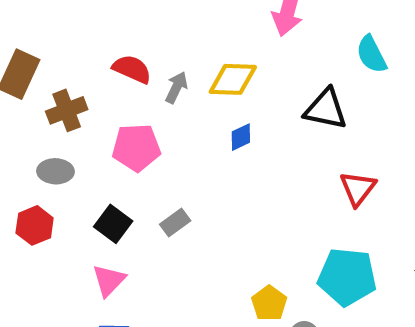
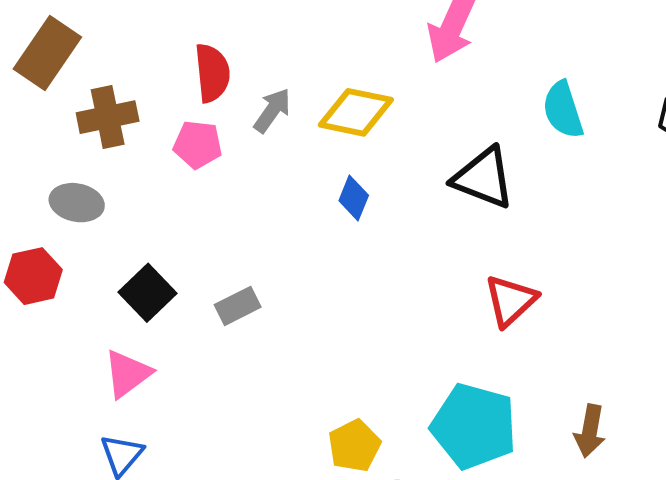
red semicircle: (132, 69) -> (212, 73), turned 51
blue diamond: (241, 137) -> (354, 198), turned -52
pink pentagon: (136, 148) -> (198, 145), moved, size x0.7

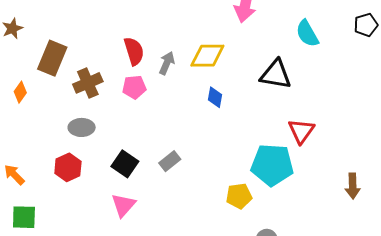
cyan pentagon: (474, 426) -> (272, 165), moved
yellow pentagon: (354, 446) -> (239, 196), moved, turned 30

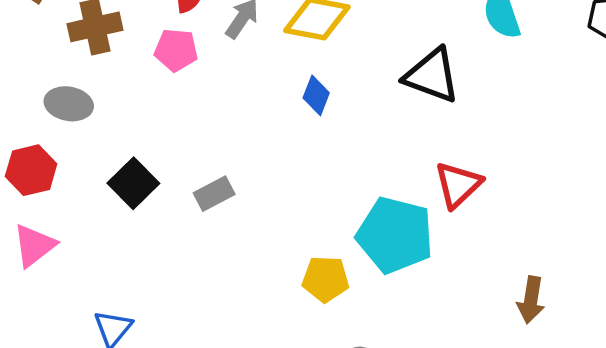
pink triangle: (123, 205) -> (34, 245), moved

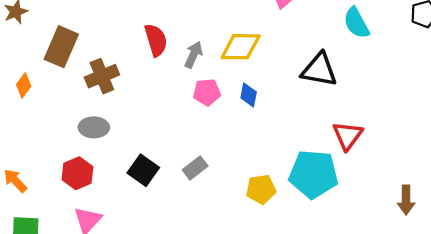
pink pentagon: (176, 50) -> (207, 92), moved
yellow pentagon: (326, 279) -> (261, 189), moved

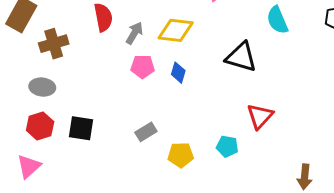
gray rectangle: (195, 168) -> (146, 132), moved
black square: (143, 170) -> (81, 128), turned -32
red hexagon: (77, 173) -> (40, 126), moved
cyan pentagon: (313, 174) -> (227, 146), size x0.5

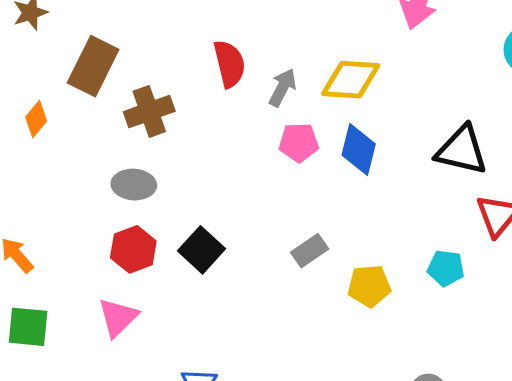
black triangle: (241, 57) -> (462, 150), moved
blue diamond: (178, 73) -> (359, 150), size x1.4
black square: (81, 128) -> (202, 250), turned 36

